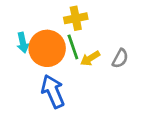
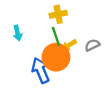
orange circle: (47, 48) -> (56, 57), moved
gray semicircle: (120, 58) -> (92, 45), turned -144

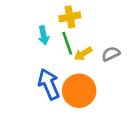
cyan arrow: (17, 33) -> (44, 35), moved
orange circle: (56, 57) -> (79, 91), moved

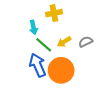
green line: (67, 43) -> (44, 45), moved, turned -30

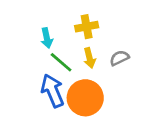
yellow cross: (54, 13) -> (87, 27), moved
yellow arrow: (64, 42) -> (89, 58), turned -72

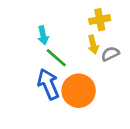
yellow cross: (87, 27) -> (100, 20), moved
yellow arrow: (89, 58) -> (93, 45), moved

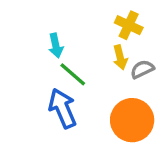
yellow cross: (100, 20) -> (129, 25), turned 36
orange circle: (79, 91) -> (132, 120), moved

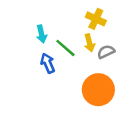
green line: (73, 74) -> (65, 48), moved
blue arrow: (63, 108) -> (48, 63), moved, size x0.7

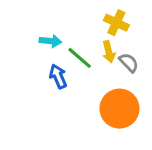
cyan arrow: (41, 34) -> (50, 41), turned -72
gray semicircle: (106, 52) -> (129, 63), turned 72

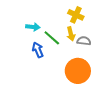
gray semicircle: (129, 63) -> (84, 41), turned -40

